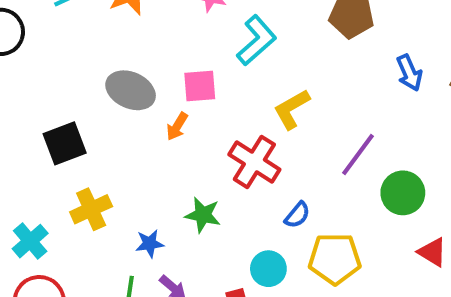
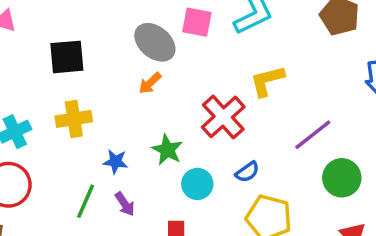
pink square: (200, 86) -> (197, 22), moved
gray ellipse: (131, 90) -> (155, 42), moved
orange arrow: (177, 126) -> (150, 83), moved
cyan circle: (268, 269) -> (197, 184), moved

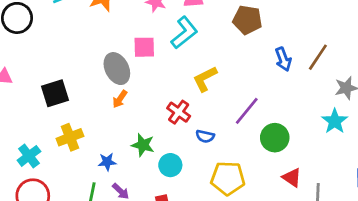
gray ellipse: (155, 42) -> (117, 69), turned 36
red cross: (223, 117) -> (179, 112), size x0.7
blue semicircle: (247, 172) -> (205, 136), moved, turned 60

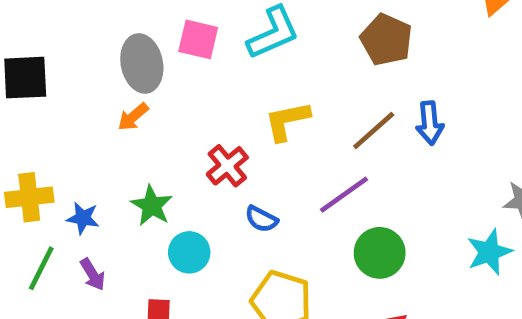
brown line: (318, 57) -> (374, 130), moved
yellow cross: (70, 137) -> (29, 197), moved

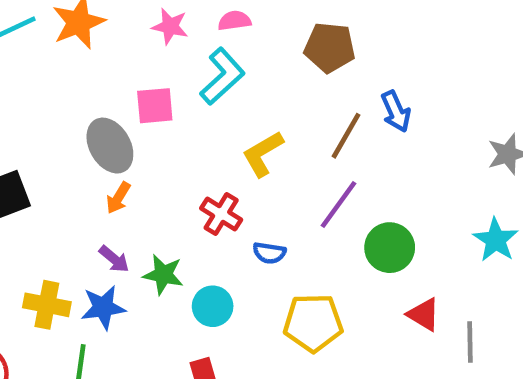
yellow cross: (29, 197) -> (47, 305), turned 36
blue star: (83, 218) -> (103, 307), size x1.4
cyan star: (489, 252) -> (496, 240), moved
purple arrow: (93, 274) -> (114, 259), moved

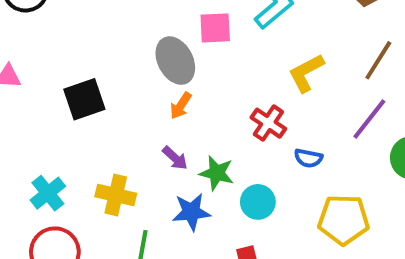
blue star: (103, 307) -> (191, 212), moved

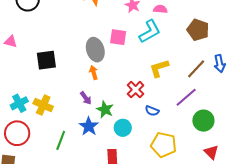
orange arrow: (181, 106) -> (94, 73), turned 120
yellow cross: (116, 195) -> (43, 105), moved
blue star: (191, 212) -> (89, 126), turned 30

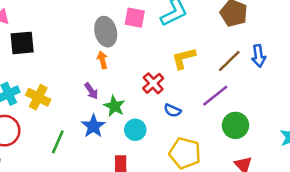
black square: (46, 60) -> (22, 43), moved

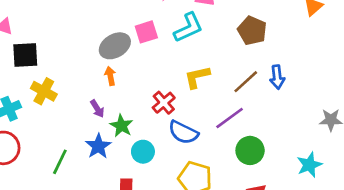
pink square: (135, 18) -> (146, 32), turned -30
gray ellipse: (106, 32) -> (115, 46), turned 72
yellow cross: (38, 97) -> (44, 91), moved
blue semicircle: (172, 110) -> (183, 132), size x1.6

